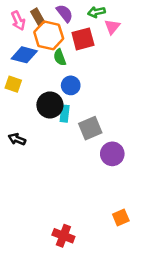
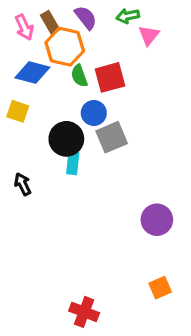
red square: (83, 39) -> (110, 77), moved
cyan rectangle: (65, 114) -> (73, 163), moved
gray square: (90, 128) -> (112, 137), moved
black arrow: (17, 139) -> (23, 184), turned 42
purple circle: (112, 154) -> (157, 220), moved

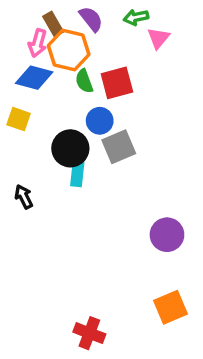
pink arrow: (24, 27) -> (38, 43), moved, turned 40
orange square: (160, 288) -> (170, 307), size x1.4

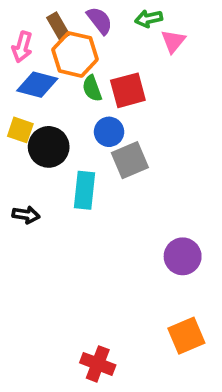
pink arrow: (38, 43) -> (22, 47), moved
black circle: (70, 148) -> (49, 147), moved
cyan rectangle: (77, 174) -> (84, 190), size x1.4
black arrow: (24, 197) -> (26, 215), turned 125

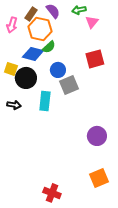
brown rectangle: (58, 26) -> (31, 14), turned 64
blue diamond: (37, 85) -> (33, 54), moved
green semicircle: (92, 88) -> (49, 47), turned -112
red square: (128, 90) -> (95, 59), moved
black arrow: (26, 215) -> (14, 105), moved

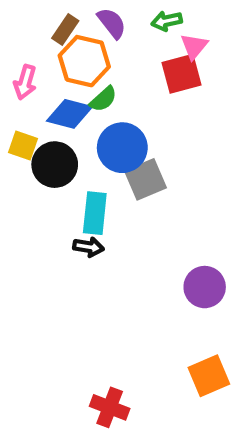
pink arrow: (12, 25) -> (25, 82), moved
red square: (95, 59) -> (181, 74), moved
blue circle: (58, 70) -> (122, 148), size x1.5
black arrow: (14, 105) -> (88, 247), moved

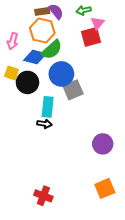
brown rectangle: (65, 29) -> (42, 11), moved, turned 48
green semicircle: (103, 99) -> (52, 50), size x1.5
red cross: (110, 407) -> (43, 196), moved

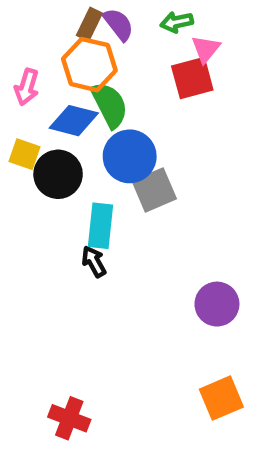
brown rectangle: (42, 11) -> (89, 24), turned -56
green semicircle: (52, 50) -> (110, 105), turned -75
black arrow: (44, 124) -> (94, 262), turned -128
red cross: (43, 196) -> (69, 418), moved

